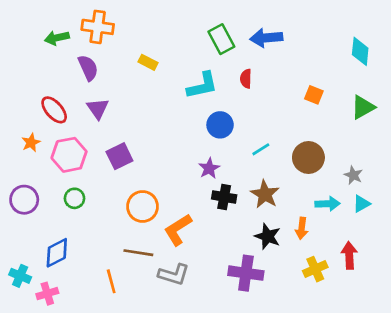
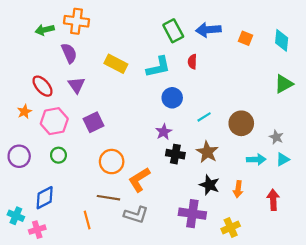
yellow rectangle: (148, 62) -> (116, 64), moved, size x1.5
orange square: (314, 95) -> (246, 38), moved
orange arrow: (302, 228) -> (238, 189), moved
yellow cross: (315, 269) -> (231, 227), moved

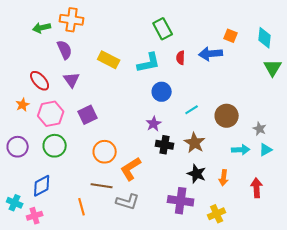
blue arrow: (208, 30) -> (211, 54), moved
green triangle: (284, 84) -> (273, 68), moved, turned -30
green circle: (58, 155) -> (55, 146), size x1.5

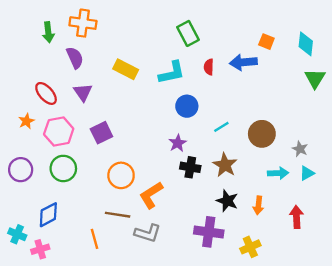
green arrow: (42, 28) -> (48, 32), turned -84

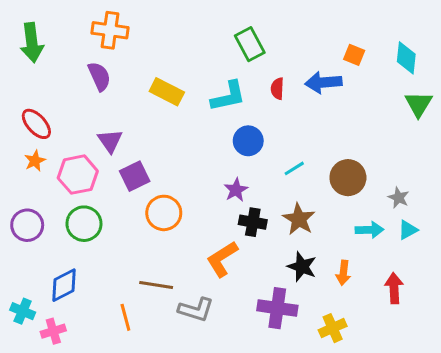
green arrow: (48, 32) -> (32, 43), moved, size x1.4
purple triangle: (83, 92) -> (110, 141), moved
red ellipse: (46, 93) -> (36, 124), moved
orange circle: (121, 175) -> (164, 213), moved
orange L-shape: (151, 195) -> (222, 259), moved

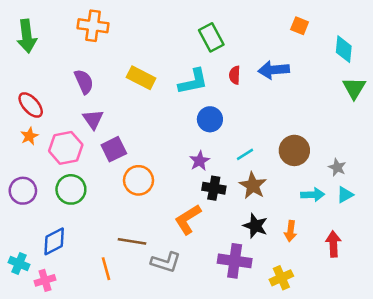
orange square: (354, 55) -> (300, 26), moved
purple semicircle: (99, 76) -> (84, 82), moved
cyan line: (294, 168) -> (245, 154), moved

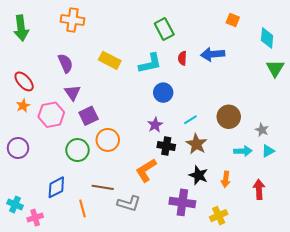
green circle: (71, 189) -> (77, 150), moved
blue diamond: (54, 241) -> (56, 187), moved

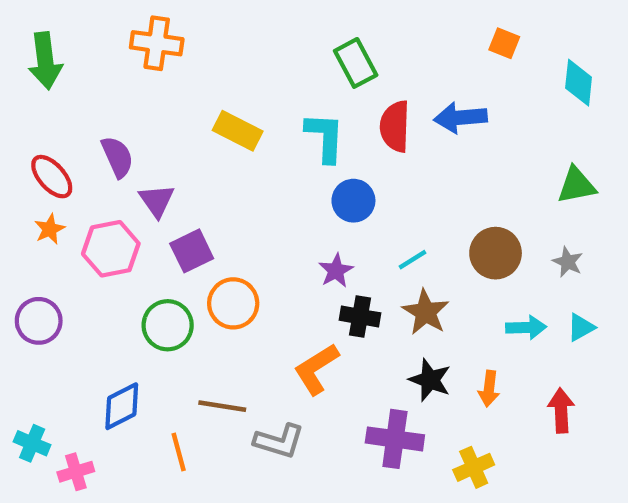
red semicircle: (182, 58) -> (395, 126), size x1.6
purple semicircle: (65, 63) -> (117, 157), moved
cyan L-shape: (150, 63) -> (325, 137), turned -75
green triangle: (275, 68) -> (576, 185), moved, turned 48
gray star: (262, 130) -> (568, 262), moved

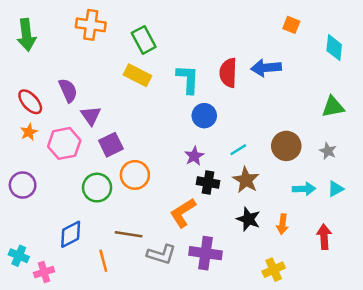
green rectangle: (356, 63) -> (144, 40), moved
purple cross: (395, 439) -> (206, 253), moved

